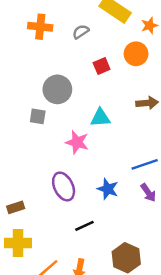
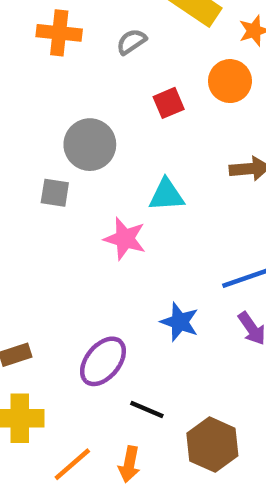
purple ellipse: (64, 186) -> (103, 361), moved, turned 64
black line: (84, 226) -> (147, 410), moved, turned 48

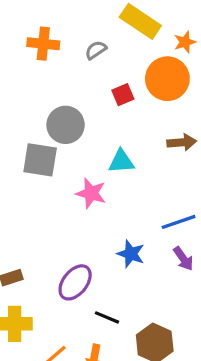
orange circle: (230, 81) -> (167, 79), size x1.4
gray square: (55, 193) -> (40, 160), size x1.6

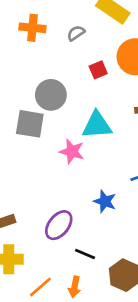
cyan triangle: (121, 161) -> (97, 125), size x1.4

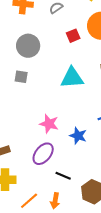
gray circle: (51, 95) -> (28, 46), moved
gray square: (30, 124) -> (21, 77), size x0.6
pink star: (72, 151) -> (49, 124), moved

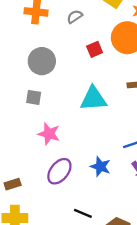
pink star: (49, 124) -> (49, 134), moved
purple ellipse: (43, 154) -> (59, 171), moved

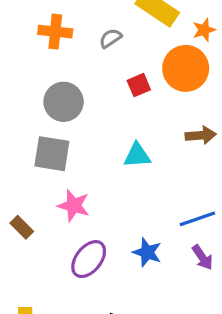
gray square: (34, 97) -> (52, 154), size x1.6
cyan triangle: (93, 99) -> (137, 155), size x0.7
brown rectangle: (13, 184) -> (22, 227), moved, turned 63

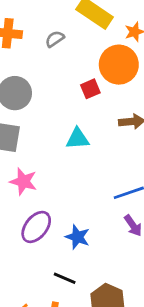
red square: (139, 85) -> (90, 89), moved
blue star: (147, 252) -> (77, 237), moved

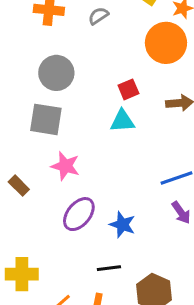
red square: (90, 89) -> (128, 89), moved
black line: (65, 278) -> (109, 268), turned -30

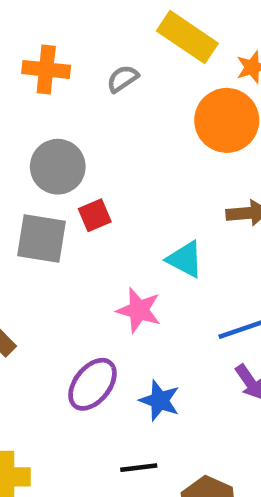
red square: (128, 89) -> (95, 215), moved
cyan triangle: (122, 121) -> (185, 259), moved, turned 32
pink star: (65, 166) -> (139, 310), moved

